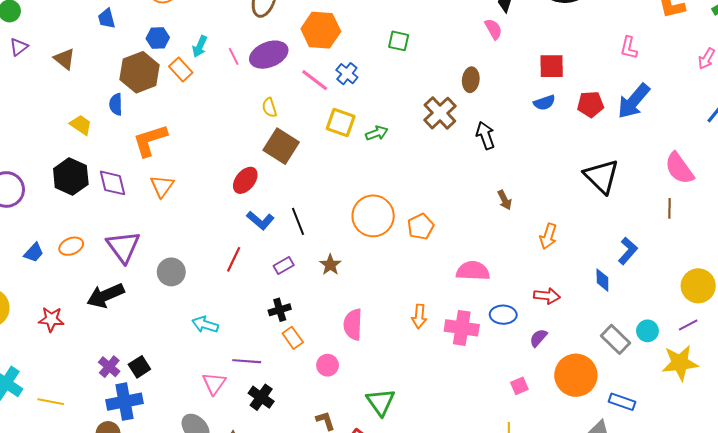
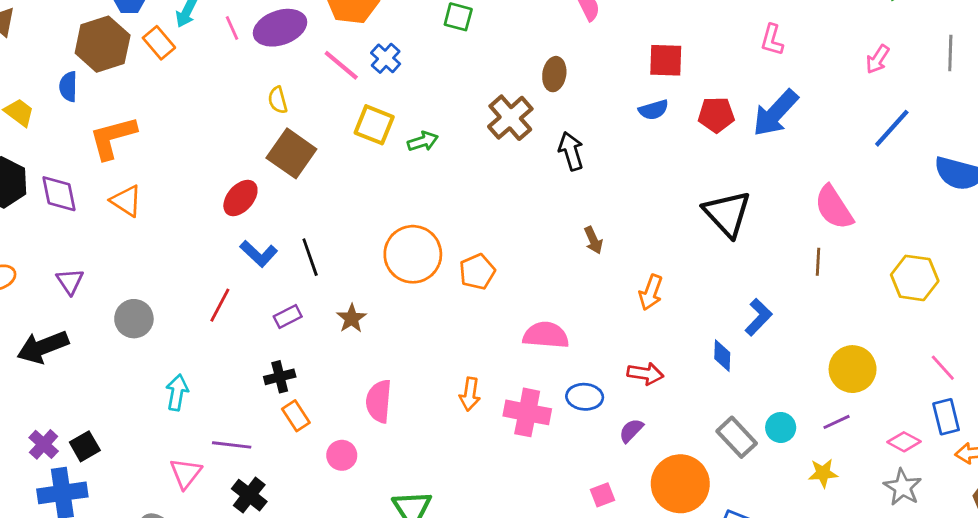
orange triangle: (162, 186) -> (126, 201), turned -35
purple triangle: (123, 247) -> (70, 281), size x0.6
cyan arrow: (205, 324) -> (177, 392), turned 80
yellow star: (680, 363) -> (823, 473), size x0.6

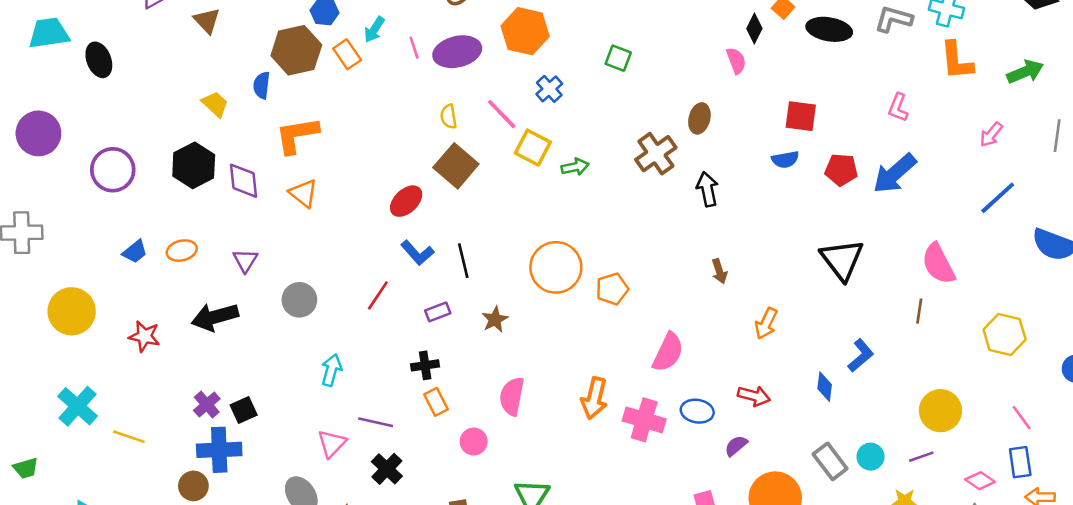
pink line: (341, 65) -> (502, 114), moved
pink semicircle: (546, 335) -> (668, 352), turned 105
orange arrow: (470, 394) -> (594, 398), size x1.4

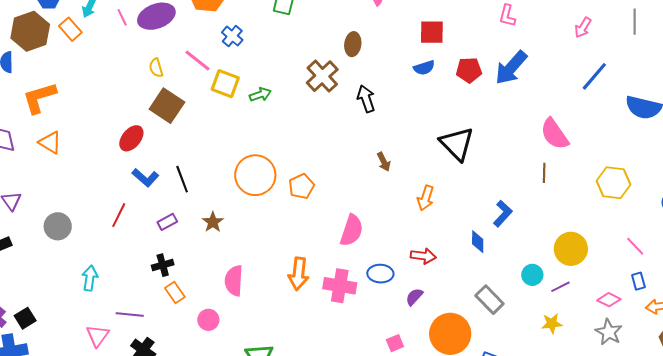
black triangle: (842, 260) -> (457, 144), moved
cyan circle: (871, 457) -> (532, 275), moved
blue rectangle: (1020, 462) -> (638, 281), size x0.7

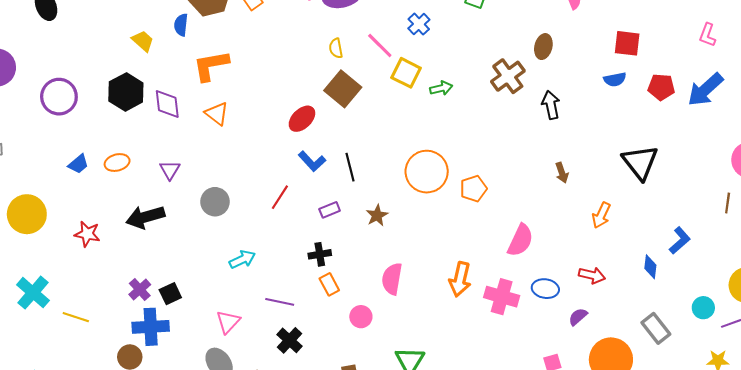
cyan arrow: (90, 278) -> (242, 259), turned 50
pink triangle: (98, 336) -> (228, 322), moved

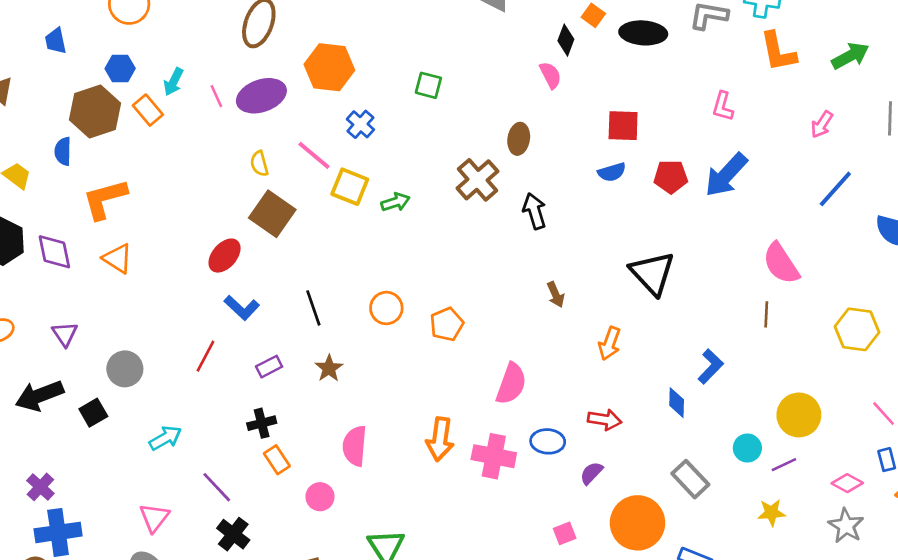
black line: (350, 167) -> (313, 308), moved
orange circle: (427, 172) -> (386, 308), size x0.6
black square: (170, 294) -> (93, 413), moved
purple line: (280, 302) -> (217, 487), turned 40

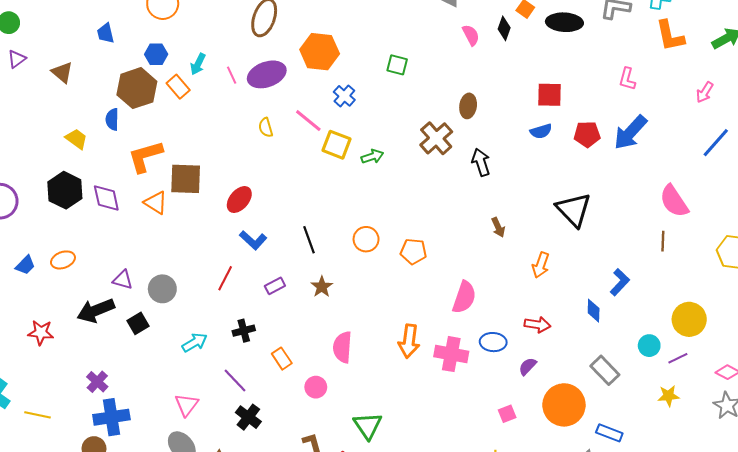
pink semicircle: (550, 75) -> (471, 35), moved
brown square: (272, 214) -> (186, 179), moved, turned -32
orange pentagon: (447, 324) -> (413, 251), turned 30
purple triangle: (65, 334) -> (123, 280), moved, turned -40
black cross: (262, 423) -> (244, 331), moved

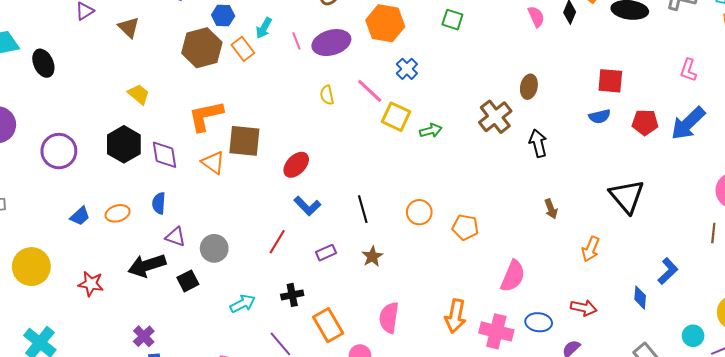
green square: (397, 65) -> (452, 20), moved
blue semicircle: (112, 119) -> (159, 203), moved
orange rectangle: (282, 359) -> (328, 325), size x1.5

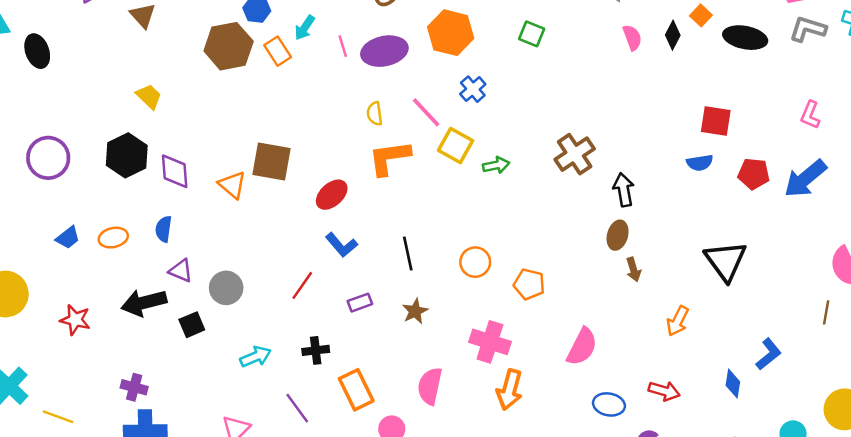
brown ellipse: (529, 87) -> (618, 235), moved
orange L-shape: (206, 116) -> (389, 158), moved
pink cross: (496, 331) -> (490, 342), moved
purple cross: (144, 336) -> (134, 387), turned -35

